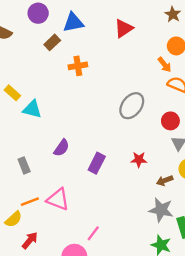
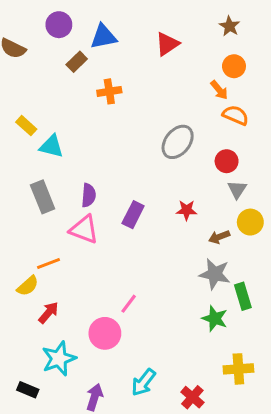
purple semicircle: (62, 148) -> (89, 195), turned -30
gray rectangle: (24, 165) -> (43, 197), moved, size x1.5
pink triangle: (58, 199) -> (84, 229), moved

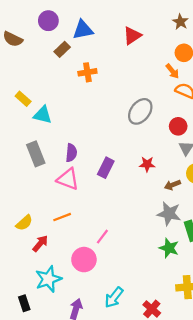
orange line: (48, 264) -> (62, 217), moved
black rectangle: (28, 390) -> (24, 303), turned 49

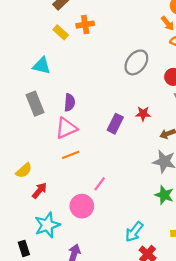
yellow rectangle: (23, 99) -> (61, 32), moved
purple rectangle: (106, 168) -> (115, 124), moved
pink triangle: (68, 179) -> (66, 128), turned -45
orange line: (62, 217) -> (71, 155), moved
cyan arrow: (114, 297) -> (134, 232), moved

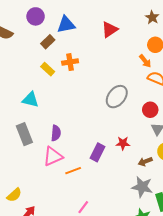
orange line: (71, 155) -> (73, 171), moved

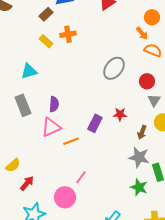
cyan triangle: (30, 100) -> (29, 71), turned -30
brown arrow: (145, 161) -> (142, 132), turned -48

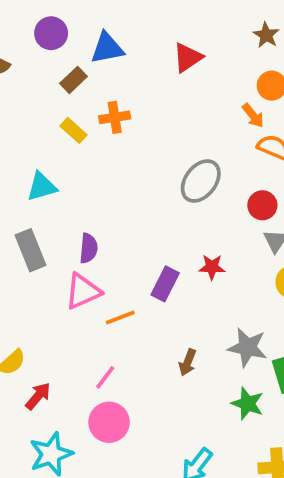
brown arrow: (142, 132) -> (188, 362), moved
pink line: (81, 177) -> (105, 377), moved

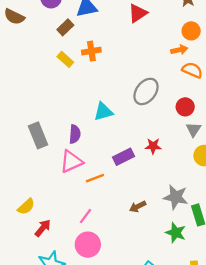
orange arrow: (253, 116) -> (179, 50), turned -63
cyan triangle: (42, 187) -> (103, 112), moved
purple rectangle: (165, 284) -> (123, 157), turned 36
brown arrow: (188, 362) -> (138, 207), turned 42

